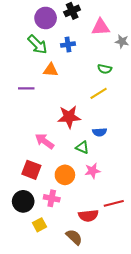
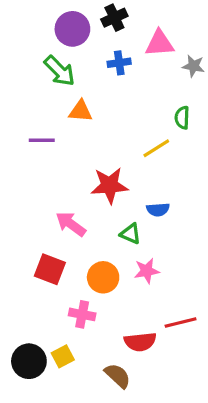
blue cross: (68, 44) -> (119, 63), moved
green semicircle: (105, 69) -> (182, 118), moved, turned 80
black circle: (23, 201) -> (29, 361), moved

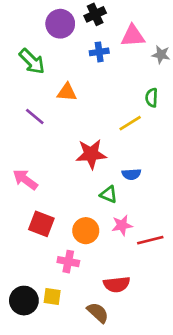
green arrow: (60, 71) -> (32, 61), moved
purple line: (42, 140) -> (35, 116), turned 40
pink arrow: (71, 224) -> (25, 180), moved
red line: (181, 322) -> (150, 240), moved
yellow square: (63, 356) -> (52, 296), turned 36

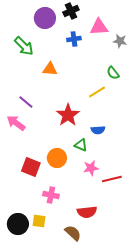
green semicircle: (152, 98) -> (113, 73), turned -40
purple line: (35, 116) -> (26, 102), moved
red star: (91, 154) -> (68, 115), turned -30
pink arrow: (25, 180) -> (16, 123), moved
orange circle: (86, 231) -> (57, 158), moved

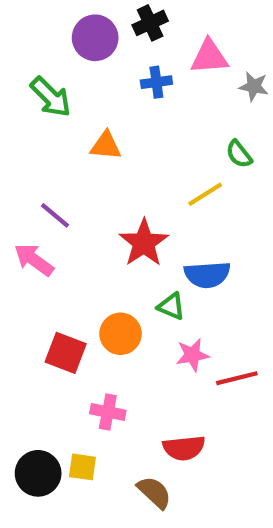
blue semicircle: (98, 130) -> (207, 275), size x1.5

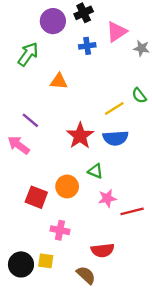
pink triangle: (209, 57) -> (117, 32), turned -30
green arrow: (51, 97) -> (28, 54), turned -100
green semicircle: (239, 154) -> (139, 96), moved
blue semicircle: (207, 275) -> (116, 138), moved

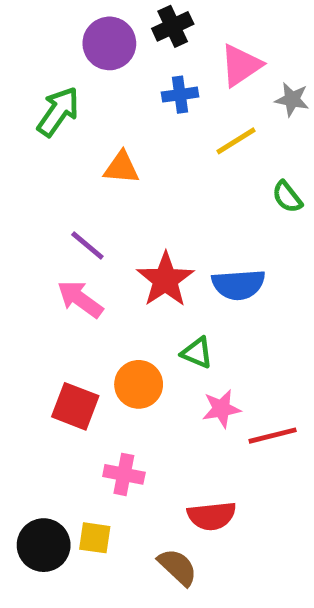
yellow line: (114, 109) -> (236, 141), moved
purple line: (30, 120) -> (87, 246), moved
pink arrow: (19, 145) -> (80, 299), moved

